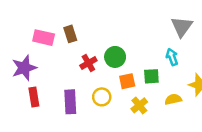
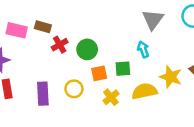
brown rectangle: (70, 34) -> (43, 27), turned -56
red cross: (88, 63) -> (60, 45), moved
yellow semicircle: (173, 99) -> (144, 91), size x1.5

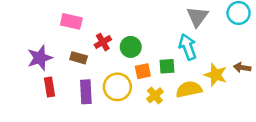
brown rectangle: (43, 27) -> (79, 58), moved
pink rectangle: (17, 30) -> (71, 21), moved
cyan arrow: (143, 49) -> (188, 47), size x1.5
yellow circle: (74, 89) -> (117, 87), size x1.5

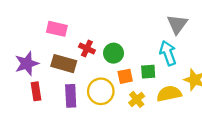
red cross: (103, 42) -> (87, 48), turned -35
brown rectangle: (79, 58) -> (64, 64), size x1.5

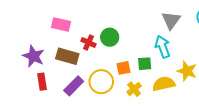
green circle: (114, 53) -> (110, 37), moved
purple star: (27, 64) -> (33, 56), turned -30
purple rectangle: (71, 96) -> (74, 86), turned 48

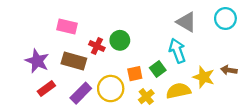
gray triangle: (171, 20) -> (186, 22), turned -36
green square: (145, 64) -> (158, 69), turned -32
red rectangle: (42, 82) -> (46, 89), turned 63

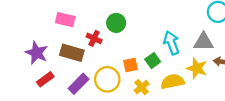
gray triangle: (186, 22) -> (204, 42), moved, turned -30
green circle: (120, 40) -> (116, 23), moved

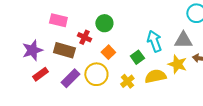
purple star: (36, 53) -> (32, 50), turned 30
orange square: (131, 65) -> (108, 52), moved, turned -32

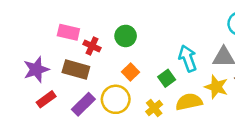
red cross: (84, 37) -> (92, 46), moved

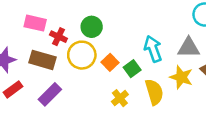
orange square: (131, 72) -> (110, 62), moved
yellow circle: (116, 99) -> (82, 55), moved
yellow semicircle: (189, 102) -> (154, 92), turned 85

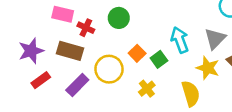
gray triangle: (189, 48) -> (215, 39), turned -45
yellow circle: (82, 55) -> (109, 69), moved
yellow semicircle: (154, 92) -> (191, 93), moved

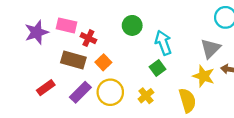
green circle: (119, 18) -> (132, 25), moved
cyan arrow: (180, 40) -> (163, 43), moved
purple star: (31, 51) -> (37, 32), moved
orange square: (137, 53) -> (103, 62), moved
yellow circle: (109, 69) -> (110, 92), moved

